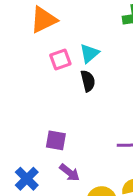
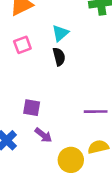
pink square: (60, 59) -> (22, 45), moved

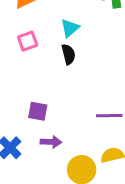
purple arrow: (43, 135) -> (51, 142), turned -36

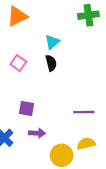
pink square: (28, 41) -> (18, 63), moved, turned -35

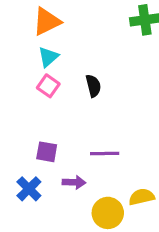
cyan triangle: (52, 42) -> (48, 57), moved
purple square: (27, 109) -> (47, 152), moved
purple line: (84, 112) -> (105, 153), moved

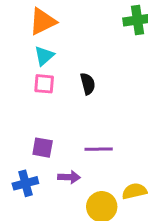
pink square: (48, 86) -> (44, 84), turned -30
blue cross: (29, 189) -> (25, 183), turned 30

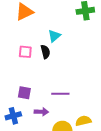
cyan triangle: (44, 56) -> (54, 36), moved
black semicircle: (88, 84) -> (45, 52), moved

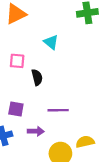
cyan triangle: (54, 36) -> (51, 42), turned -40
black semicircle: (45, 52) -> (37, 77), moved

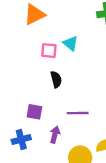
pink square: (17, 61) -> (49, 51), moved
purple arrow: (36, 131) -> (55, 135), turned -77

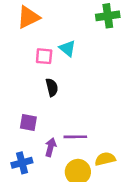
purple line: (78, 113) -> (75, 137), moved
blue cross: (21, 139) -> (22, 163), moved

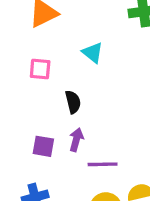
pink square: (44, 56) -> (40, 69), moved
purple arrow: (51, 147) -> (76, 140), moved

